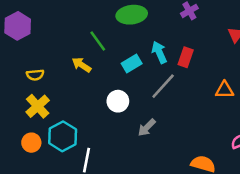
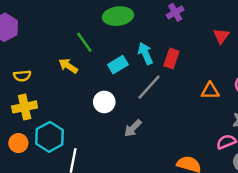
yellow cross: (38, 106) -> (25, 107), turned 30

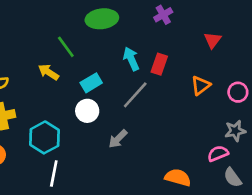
cyan rectangle: (118, 65) -> (91, 83), moved
orange triangle: (210, 91) -> (201, 85), moved, turned -36
cyan hexagon: (49, 137) -> (45, 137), moved

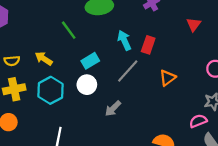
yellow arrow: (49, 72) -> (44, 59), moved
orange triangle: (201, 85) -> (167, 78), moved
cyan hexagon: (45, 137) -> (51, 90), moved

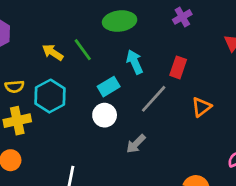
cyan arrow: (124, 40) -> (135, 62), moved
yellow arrow: (44, 59) -> (53, 52), moved
cyan hexagon: (51, 90) -> (50, 96), moved

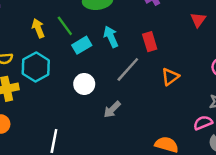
yellow arrow: (53, 52) -> (38, 28), turned 36
red rectangle: (178, 67) -> (150, 42), turned -36
cyan rectangle: (109, 87) -> (82, 45), moved

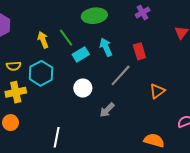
orange triangle: (170, 77) -> (157, 91), moved

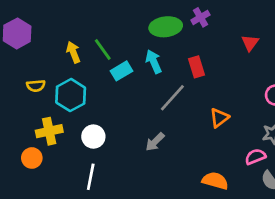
green ellipse: (94, 16) -> (166, 27), moved
white circle: (83, 88) -> (93, 137), moved
yellow cross: (16, 92) -> (49, 131), moved

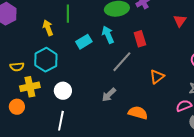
green line: (103, 50) -> (68, 14), moved, turned 36
yellow semicircle: (36, 86) -> (17, 67), moved
orange semicircle: (215, 181) -> (138, 113), moved

